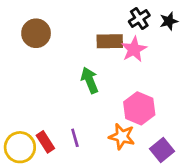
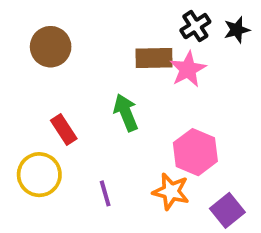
red rectangle: (45, 142) -> (64, 129), moved
yellow circle: (20, 147) -> (39, 175), moved

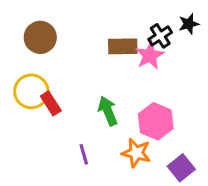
black cross: (195, 26) -> (160, 36), moved
green arrow: (126, 113) -> (108, 111), moved
yellow circle: (39, 175) -> (31, 91), moved

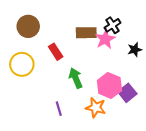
black star: (189, 24) -> (135, 50), moved
red rectangle: (51, 103) -> (56, 52), moved
purple square: (181, 168) -> (127, 93), moved

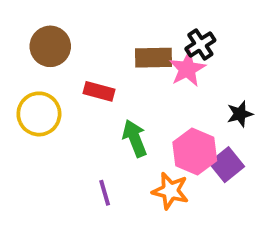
black star: (135, 50) -> (240, 114), moved
red rectangle: (56, 52) -> (99, 91), turned -42

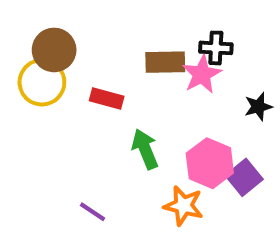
black cross: (200, 44) -> (216, 48), turned 36
yellow circle: (39, 114) -> (42, 82), moved
black star: (240, 114) -> (258, 107), moved
purple line: (105, 193) -> (92, 212), moved, turned -40

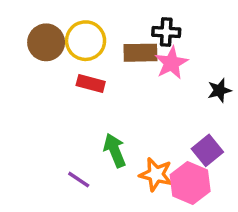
black cross: (216, 48) -> (166, 32), moved
yellow circle: (42, 82) -> (86, 41), moved
green arrow: (145, 149) -> (115, 150), moved
pink hexagon: (210, 163) -> (190, 183), moved

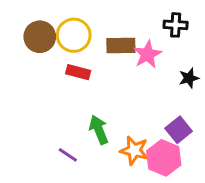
black cross: (166, 32) -> (176, 25), moved

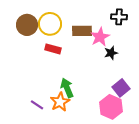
black star: (189, 78) -> (111, 53), moved
orange star: (134, 150) -> (60, 102), moved, turned 30
purple line: (68, 155) -> (37, 105), moved

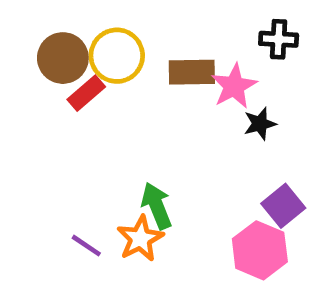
red rectangle: (53, 49) -> (86, 93), moved, turned -56

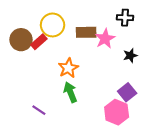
brown circle: (63, 58) -> (21, 40), moved
black star: (260, 124) -> (130, 55), moved
orange star: (140, 239) -> (68, 68), moved

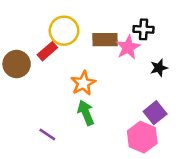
black cross: (125, 18) -> (143, 29), moved
brown circle: (21, 40) -> (17, 64), moved

